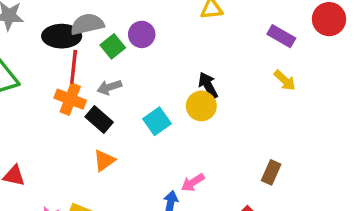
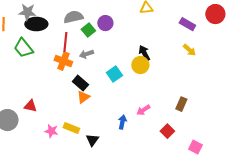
black ellipse: (62, 36) -> (36, 24), moved
black rectangle: (99, 120) -> (80, 83), moved
pink arrow: (193, 183) -> (143, 110), moved

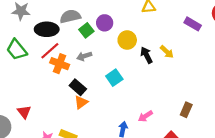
black ellipse: (36, 24) -> (47, 29), moved
red line: (65, 42) -> (50, 51), moved, turned 42
yellow arrow: (189, 50) -> (167, 52), moved
yellow circle: (140, 65) -> (127, 40), moved
red triangle: (30, 106) -> (24, 112), turned 40

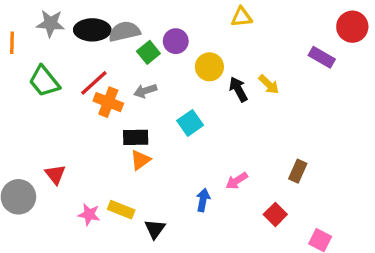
purple rectangle: (193, 24) -> (322, 57), moved
black ellipse: (47, 29) -> (92, 30), moved
black rectangle: (78, 87) -> (136, 137), turned -42

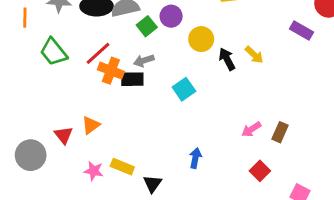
black rectangle: (136, 137) -> (132, 79), moved
orange triangle: (140, 160) -> (91, 125), moved
pink arrow: (237, 181) -> (251, 129), moved

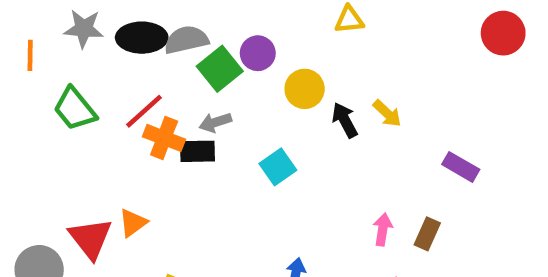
green square: (147, 26) -> (220, 69), size x1.4
purple rectangle: (301, 30) -> (461, 167), moved
pink arrow: (251, 129) -> (383, 229), turned 132
red triangle: (64, 135) -> (90, 238), size x1.5

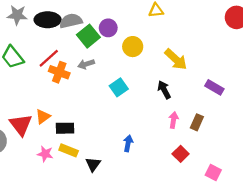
yellow arrow: (387, 113) -> (176, 59), size x1.5
black arrow: (345, 120) -> (164, 90), moved
black rectangle: (197, 151) -> (65, 128), moved

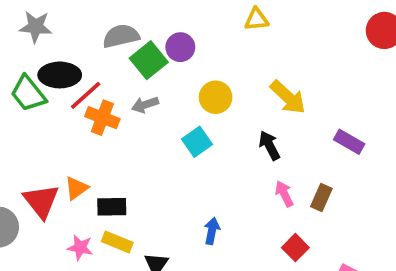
black ellipse: (48, 20) -> (60, 75), moved
yellow circle: (133, 47) -> (216, 97), moved
pink arrow: (174, 120) -> (284, 194), turned -35

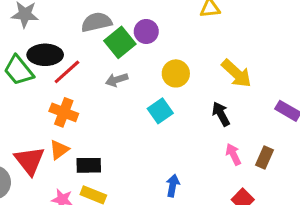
orange cross: (102, 118) -> (64, 112), moved

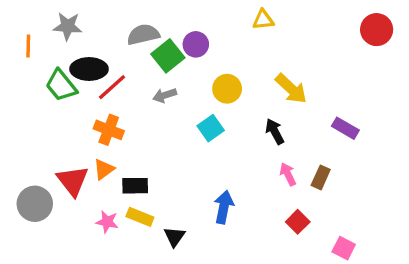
blue arrow: (173, 186) -> (224, 207), size x1.4

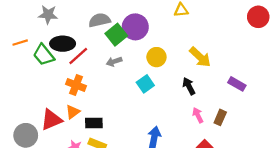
purple circle: (196, 44) -> (135, 27), size x1.5
orange line: (28, 46) -> (20, 43), moved, turned 72
red triangle: (73, 181) -> (51, 120), turned 45

